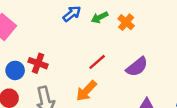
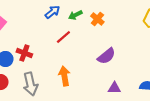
red line: (97, 62) -> (63, 37), moved
orange arrow: (86, 91) -> (64, 76), turned 126

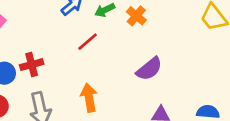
red cross: (24, 53) -> (32, 65), turned -35

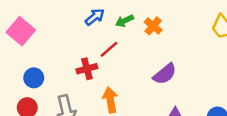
red cross: (32, 65) -> (87, 69), moved

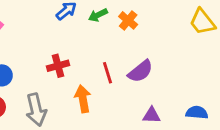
red line: (109, 49) -> (108, 73), moved, turned -66

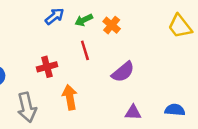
red line: (108, 73) -> (85, 50), moved

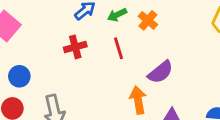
red cross: (47, 67) -> (75, 47), moved
orange arrow: (70, 97) -> (138, 100), moved

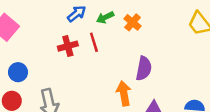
red line: (119, 48) -> (94, 42), moved
purple semicircle: (160, 72) -> (144, 68), turned -40

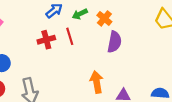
purple semicircle: (144, 68) -> (114, 42), moved

